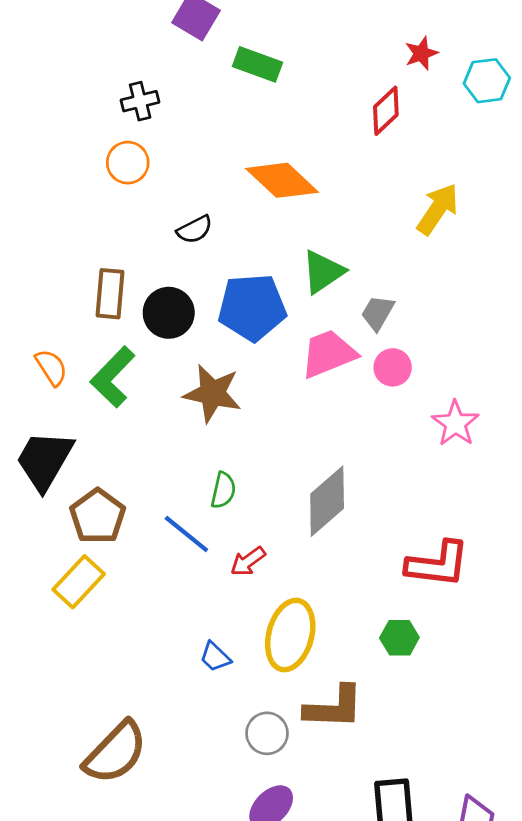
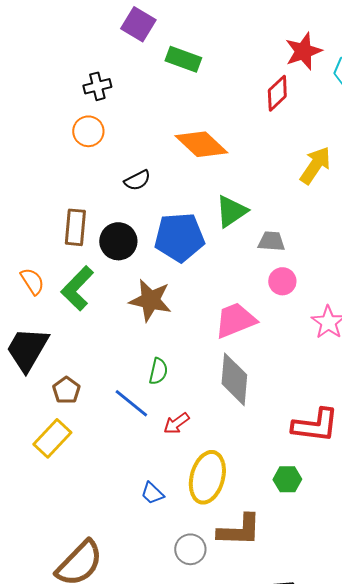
red star: (421, 53) -> (303, 51), size x1.5
gray trapezoid: (378, 313) -> (271, 241), turned 64
pink trapezoid: (328, 354) -> (235, 320), moved
gray diamond: (327, 501) -> (234, 379), turned -44
brown pentagon: (98, 516) -> (66, 390), size x0.7

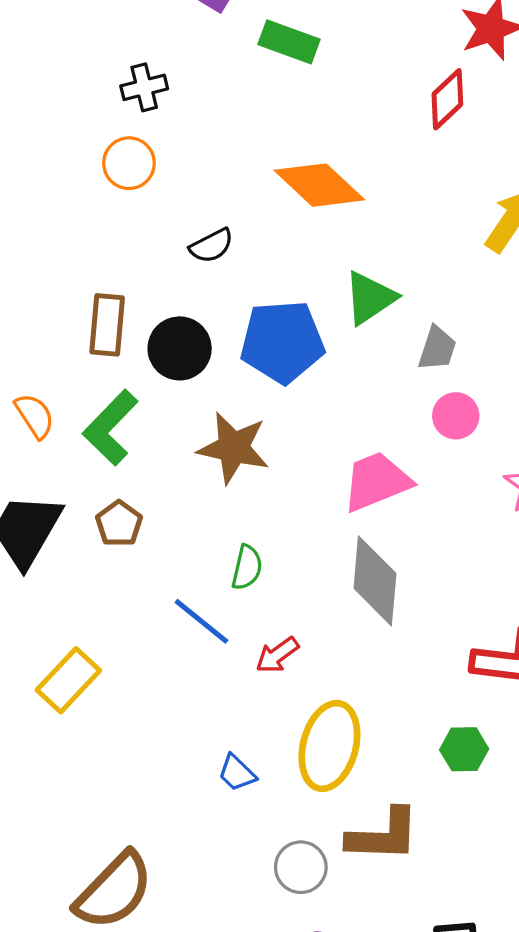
gray trapezoid: (271, 241) -> (437, 348), turned 104
brown pentagon: (66, 390) -> (119, 524), moved

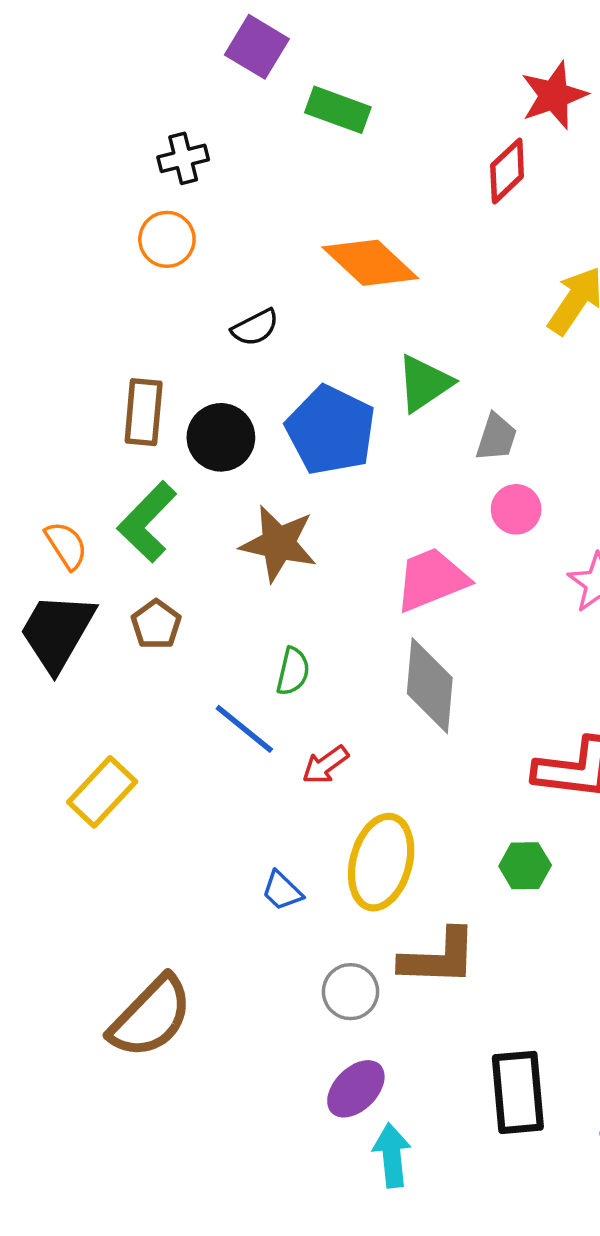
blue pentagon: (282, 342) -> (331, 430), turned 30
orange semicircle: (35, 416) -> (66, 545), moved

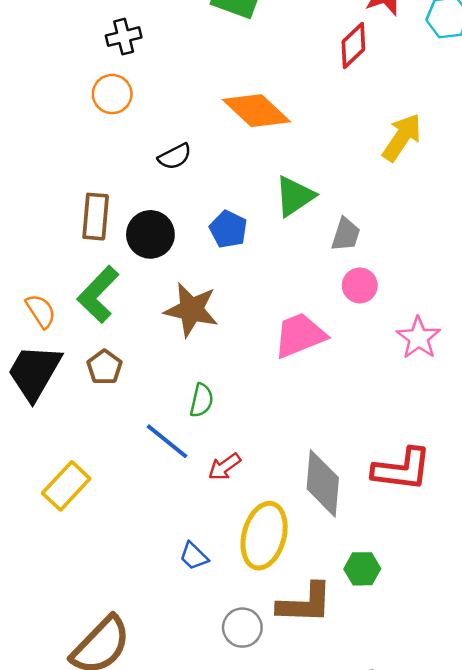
blue pentagon: (331, 430) -> (228, 229), size x0.6
gray diamond: (430, 686) -> (323, 483), moved
green hexagon: (525, 866) -> (362, 569), moved

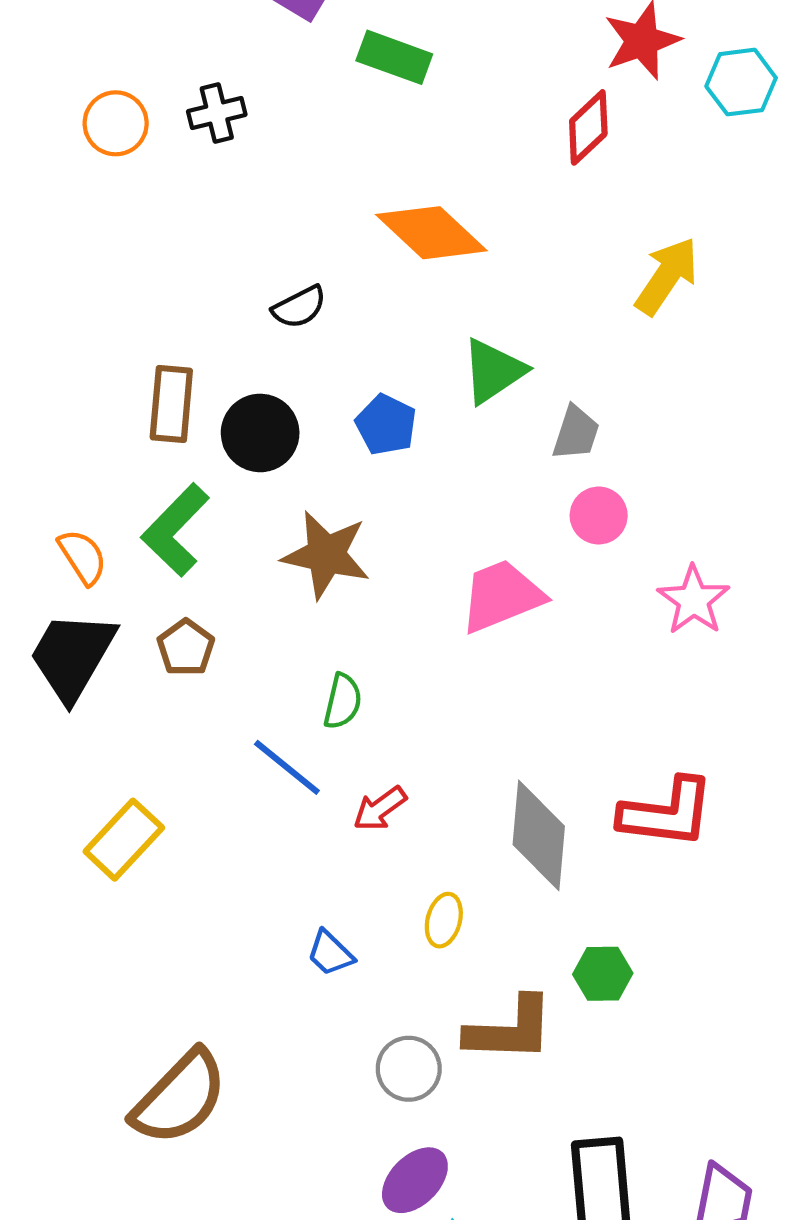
orange circle: (112, 94) -> (116, 123), moved
yellow ellipse: (264, 536) -> (444, 920), size x0.5

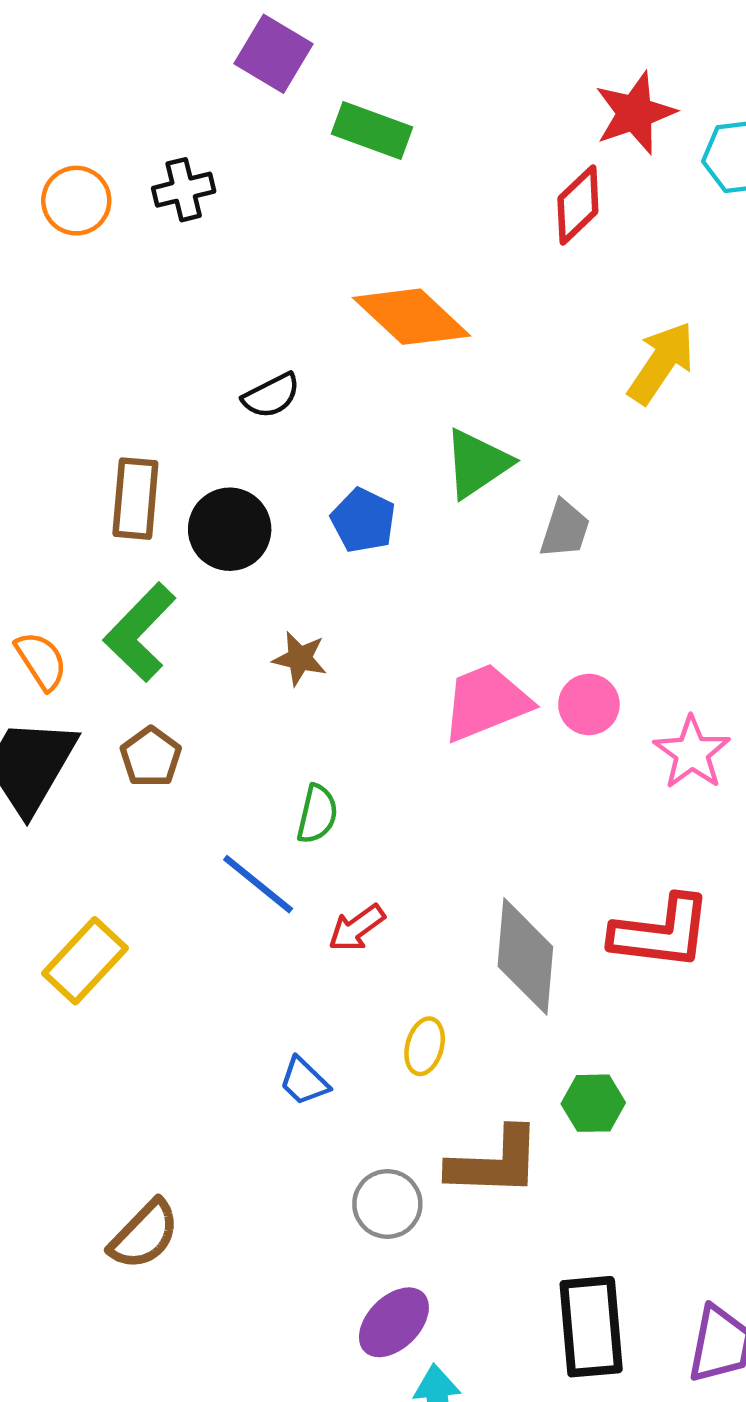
pink circle: (599, 516) -> (589, 704), moved
brown star: (326, 555) -> (300, 658), size x0.6
pink star: (694, 600) -> (692, 753), moved
brown semicircle: (180, 1098) -> (144, 1235), size x0.7

